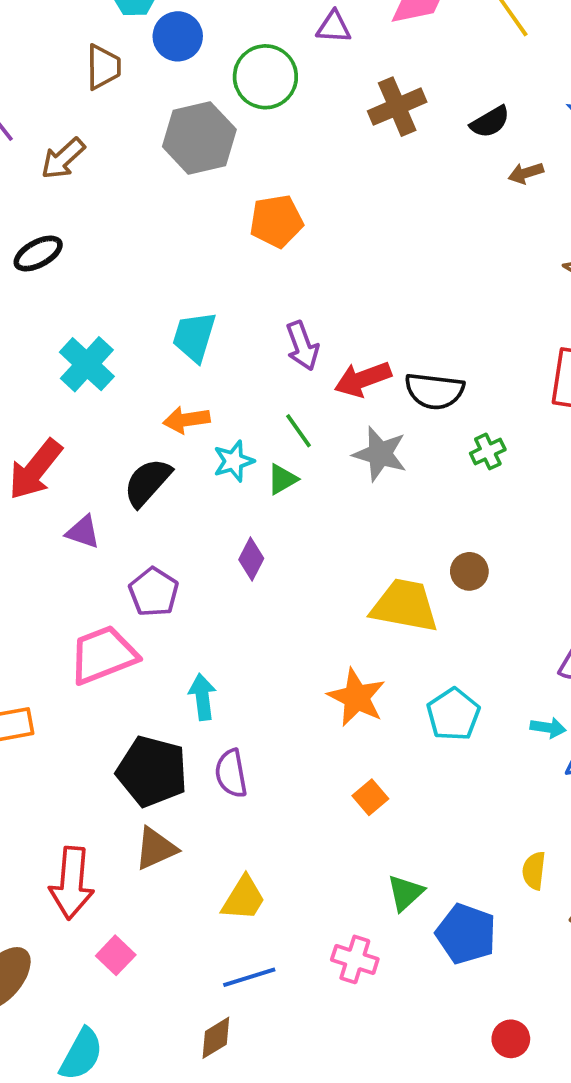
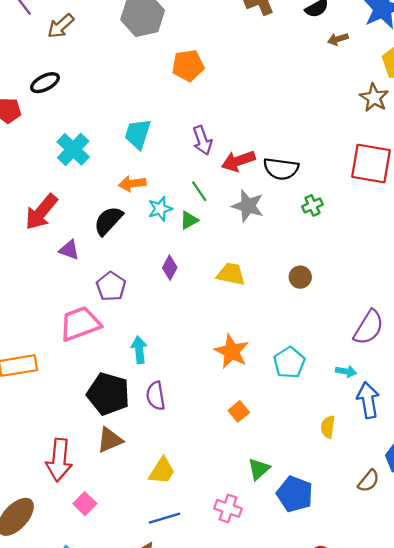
yellow trapezoid: (405, 606) -> (231, 274), moved, size x0.7
yellow semicircle: (534, 871) -> (328, 427), moved

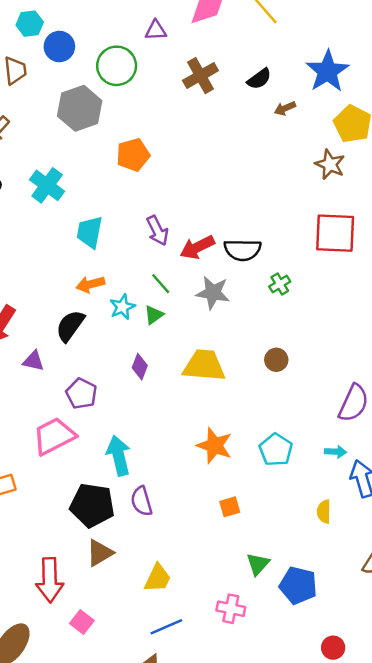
cyan cross: (73, 149) -> (47, 185), moved
yellow trapezoid: (231, 274) -> (204, 366), size x1.4
cyan arrow: (139, 350) -> (119, 456), size x1.4
orange square: (239, 411) -> (230, 507), turned 30

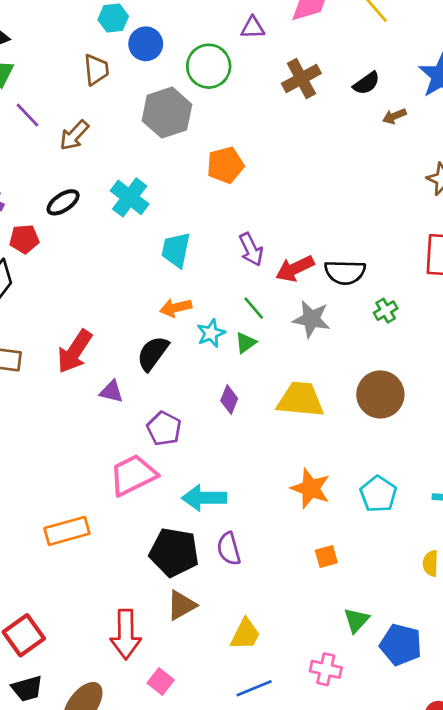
brown circle: (276, 360) -> (380, 394), size x1.8
cyan arrow: (119, 456) -> (204, 498), turned -78

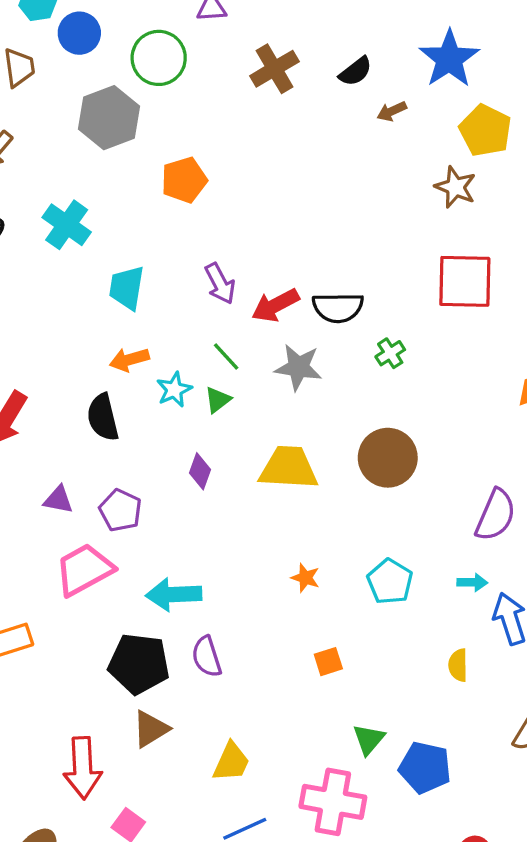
black semicircle: (153, 353) -> (103, 417), turned -48
purple triangle: (111, 392) -> (58, 500), moved
orange star: (311, 488) -> (305, 578), size x0.6
pink cross: (326, 669) -> (333, 802), size x1.6

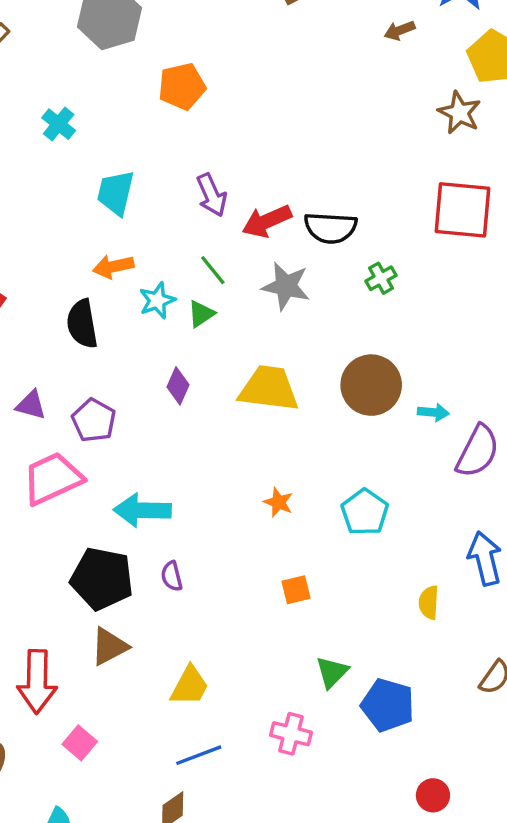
cyan cross: (67, 225) -> (59, 124), size x0.7
cyan arrow: (472, 582) -> (433, 412), moved
purple semicircle: (207, 657) -> (172, 576), size x0.7
pink cross: (333, 802) -> (291, 734), size x0.6

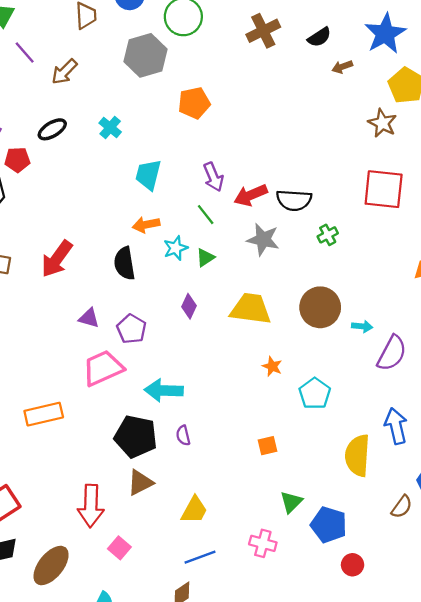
green line: (213, 270) -> (206, 215), moved
orange star: (278, 502) -> (272, 366), moved
yellow semicircle: (429, 602) -> (357, 455), size x1.8
red circle: (433, 795) -> (353, 565), moved

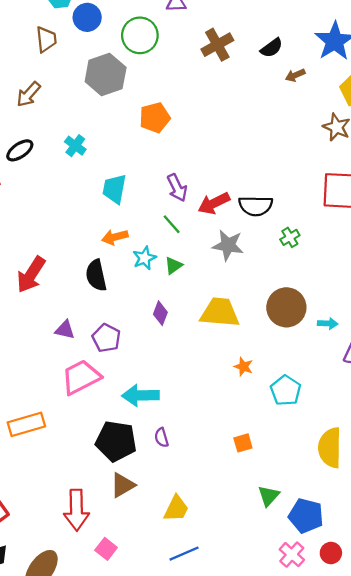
pink cross: (263, 543) -> (292, 555), moved, turned 30

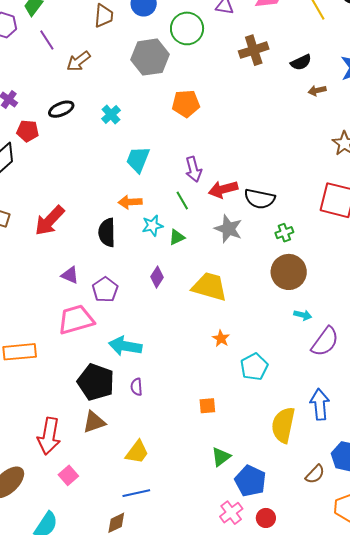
brown circle: (286, 307) -> (289, 272), moved

